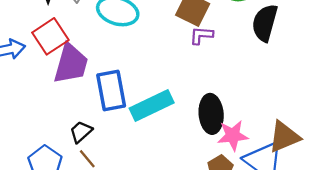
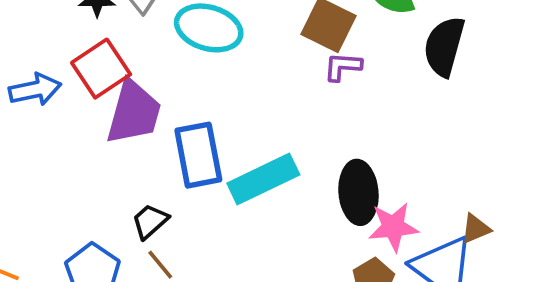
brown triangle: (284, 137) -> (476, 229), size x0.6

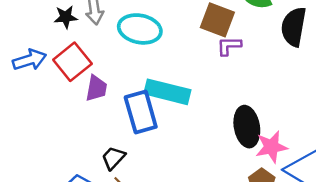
blue arrow: (35, 90) -> (30, 60), moved
purple trapezoid: (134, 112) -> (96, 88), size x0.6
cyan rectangle: (263, 179) -> (167, 92), moved, turned 45

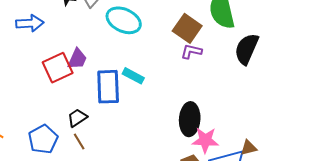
red square: (72, 62) -> (58, 68), moved
cyan rectangle: (167, 92) -> (133, 76), size x0.6

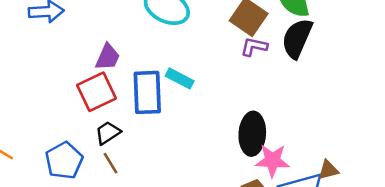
black semicircle: (247, 49) -> (297, 38), moved
red square: (58, 68) -> (97, 92), moved

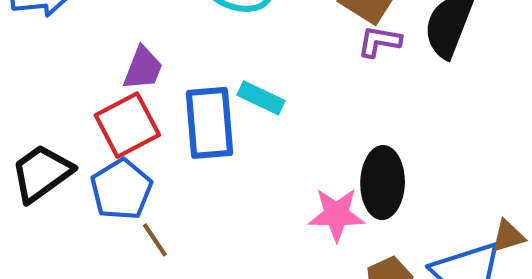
black trapezoid: (108, 133) -> (42, 173), moved, size x1.5
blue pentagon: (64, 160) -> (121, 189), moved
pink star: (272, 161) -> (337, 215), moved

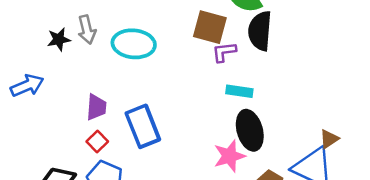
cyan rectangle: (261, 98) -> (239, 91), moved
red square: (127, 125) -> (97, 142), size x0.6

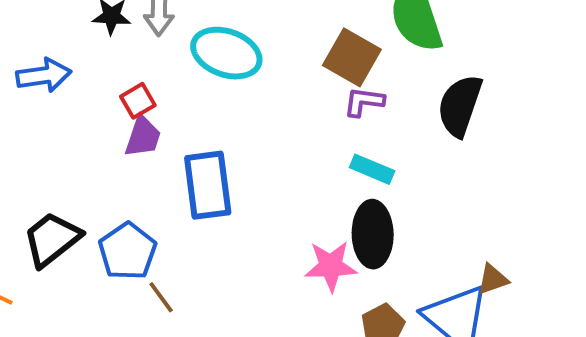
black semicircle: (260, 31) -> (460, 106), moved
red square: (97, 142) -> (138, 101), moved

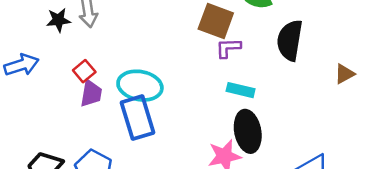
cyan ellipse: (226, 53) -> (140, 86), moved
brown triangle: (493, 279) -> (345, 74), moved

